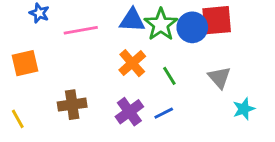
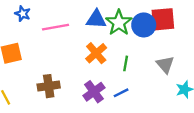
green line: (169, 76) -> (126, 63), turned 42

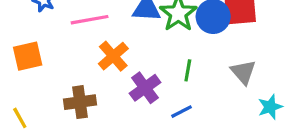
orange cross: (96, 53) -> (113, 56), moved
purple cross: (94, 92) -> (145, 88), moved

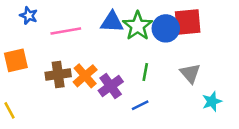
orange cross: (113, 56) -> (85, 76), moved
brown cross: (80, 102) -> (58, 75), moved

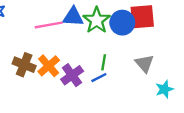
pink line: (66, 31) -> (49, 25), moved
brown cross: (58, 75) -> (24, 65), turned 30
blue line: (140, 105) -> (99, 78), moved

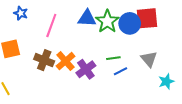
pink line: (49, 25) -> (51, 25), moved, turned -60
green line: (104, 62) -> (113, 58), turned 72
blue line: (99, 78) -> (121, 71), moved

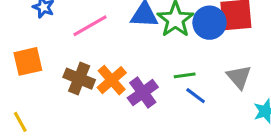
pink line: (51, 25) -> (90, 26), turned 40
blue line: (121, 71) -> (196, 96), turned 64

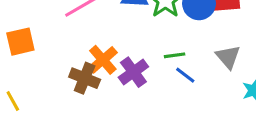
brown cross: (79, 79) -> (85, 78), moved

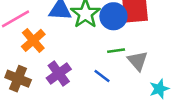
green line: (175, 55) -> (116, 51), moved
orange cross: (103, 60) -> (33, 40), moved

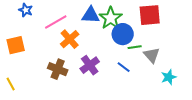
blue circle: (113, 16) -> (123, 34), moved

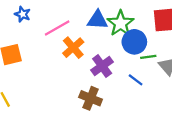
purple cross: (90, 65) -> (102, 66), moved
brown cross: (58, 69) -> (91, 98), moved

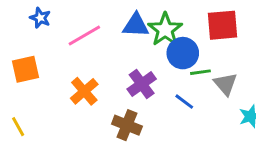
orange cross: (73, 48) -> (84, 91), moved

